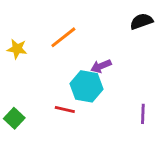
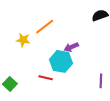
yellow star: (17, 49) -> (23, 40), moved

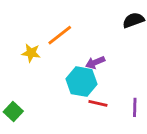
red line: (46, 78) -> (98, 103), moved

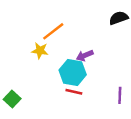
yellow star: (31, 53) -> (40, 51), moved
red line: (98, 103) -> (74, 92), moved

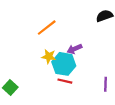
yellow star: (40, 51) -> (49, 56), moved

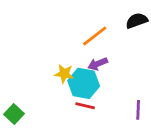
orange line: (47, 28) -> (95, 36), moved

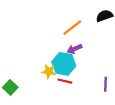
yellow star: (64, 74) -> (49, 71), moved

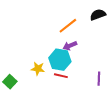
yellow star: (49, 71) -> (38, 69), moved

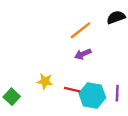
cyan hexagon: (60, 60) -> (92, 96), moved

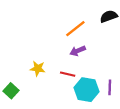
yellow star: (45, 81) -> (38, 69), moved
red line: (72, 90) -> (68, 74), moved

